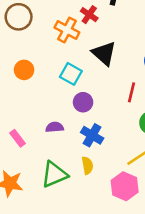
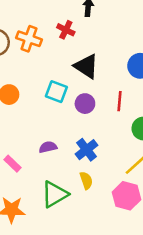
orange cross: (67, 30) -> (29, 39), moved
purple circle: (83, 102) -> (85, 104), moved
blue cross: (92, 135) -> (86, 150), turned 30

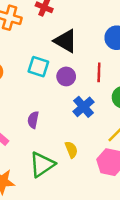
purple semicircle: (48, 147) -> (33, 120), turned -63
blue cross: (86, 150) -> (84, 107), moved

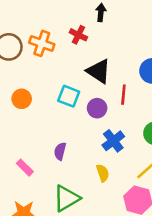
red line: (99, 72) -> (123, 95), moved
yellow semicircle: (71, 150) -> (103, 173), moved

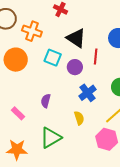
orange cross: (42, 43) -> (32, 31), moved
orange circle: (22, 99) -> (16, 60), size x1.5

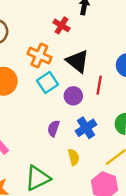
orange cross: (32, 31) -> (39, 56), moved
cyan square: (53, 58) -> (48, 82), turned 30
purple semicircle: (46, 101) -> (53, 128), moved

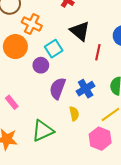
orange cross: (39, 56) -> (32, 24), moved
purple circle: (73, 96) -> (41, 65), moved
purple semicircle: (53, 128) -> (58, 88), size x1.5

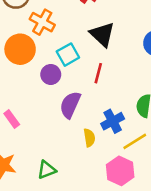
red line: (98, 52) -> (98, 73), moved
blue cross: (86, 89) -> (113, 121), moved
green triangle: (43, 131) -> (47, 170), moved, size x0.7

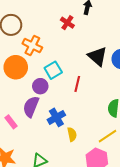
black triangle: (102, 34) -> (97, 56), moved
purple semicircle: (70, 105) -> (31, 107), moved
blue cross: (113, 121) -> (56, 117), moved

